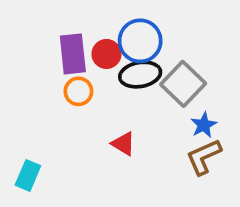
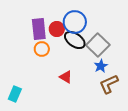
black ellipse: (140, 75) -> (75, 40), turned 45
blue star: (204, 125) -> (101, 66), moved

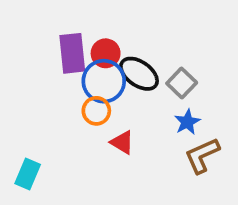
blue circle: (75, 22) -> (104, 81), moved
gray square: (98, 45) -> (182, 83), size x0.7
orange circle: (42, 49) -> (96, 111), moved

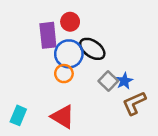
red circle: (106, 53) -> (70, 22), moved
gray square: (182, 83) -> (108, 81), moved
red triangle: (122, 142) -> (63, 117), moved, size x1.5

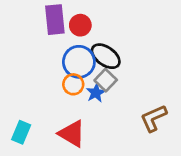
purple rectangle: (48, 35) -> (55, 20), moved
gray square: (108, 81) -> (106, 80), moved
blue star: (124, 81) -> (96, 93), moved

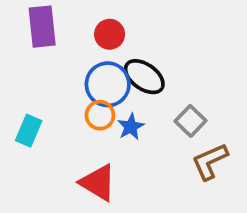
purple rectangle: (55, 20) -> (42, 27), moved
gray square: (106, 80) -> (190, 121), moved
cyan rectangle: (21, 132) -> (29, 131), moved

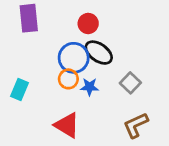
red circle: (110, 34) -> (88, 23), moved
blue star: (131, 127) -> (89, 87), turned 30
brown L-shape: (210, 161) -> (136, 125), moved

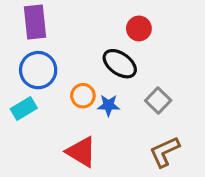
red circle: (88, 23) -> (139, 28), moved
blue circle: (74, 58) -> (38, 70), moved
cyan rectangle: (20, 90) -> (24, 109), turned 36

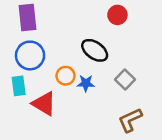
red circle: (139, 28) -> (117, 15), moved
cyan rectangle: (24, 109) -> (19, 86), turned -66
red triangle: (81, 152) -> (44, 104), moved

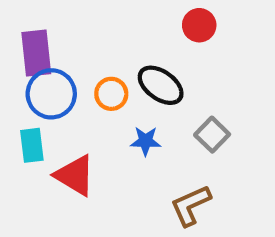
purple rectangle: (28, 17) -> (36, 53), moved
orange circle: (66, 76) -> (111, 94), moved
brown L-shape: (130, 120) -> (191, 205), moved

